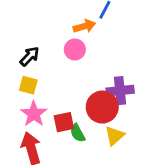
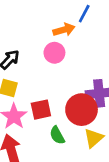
red square: (64, 122) -> (41, 110), moved

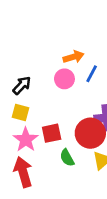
blue line: (84, 14) -> (92, 74), moved

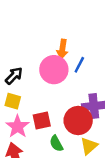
orange arrow: (74, 57) -> (62, 49), turned 114
pink circle: (64, 79) -> (54, 70), size x1.5

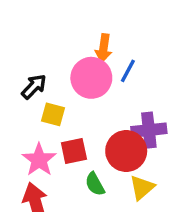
yellow square: (13, 101) -> (53, 114), moved

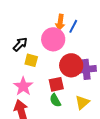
blue line: (128, 71) -> (73, 26), moved
red square: (74, 151) -> (56, 84), moved
red circle: (126, 151) -> (71, 65), moved

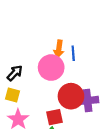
blue line: (73, 26) -> (73, 53), turned -32
yellow square: (31, 60) -> (13, 95), moved

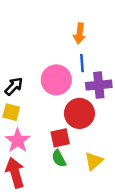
orange arrow: (59, 49) -> (79, 33), moved
purple cross: (87, 101) -> (99, 85), moved

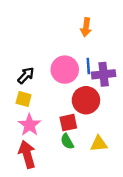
blue line: (82, 63) -> (88, 66), moved
yellow triangle: (94, 161) -> (99, 144), turned 36

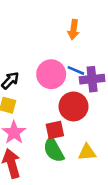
blue line: (88, 66) -> (76, 70), turned -63
green semicircle: (67, 141) -> (54, 150), size x1.5

